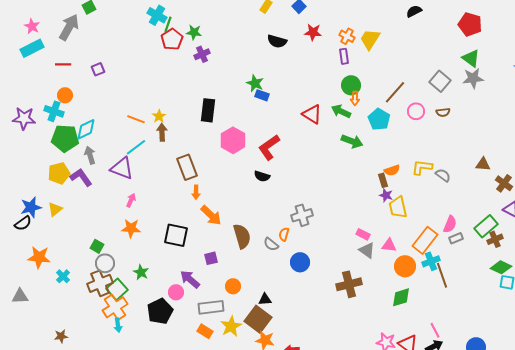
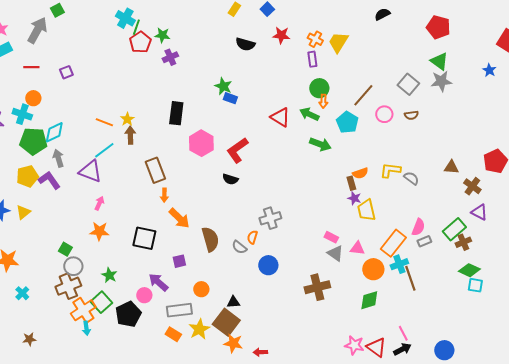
cyan cross: (63, 276) -> (22, 293), moved
green square: (117, 289) -> (101, 302), moved

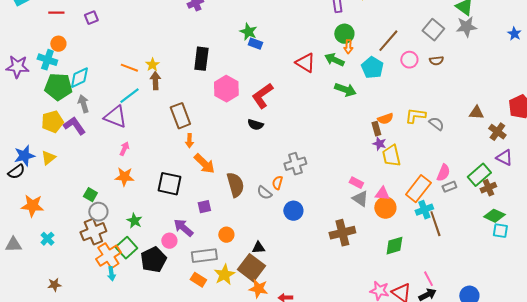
blue star: (489, 70) -> (514, 34), moved
orange circle: (373, 269) -> (385, 208), moved

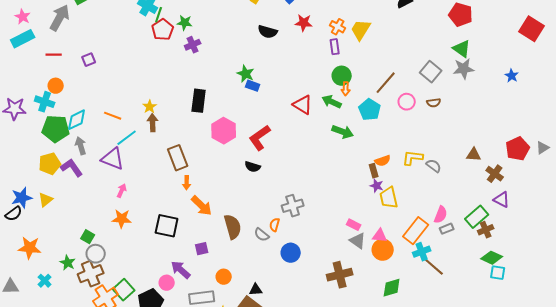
orange line: (129, 68) -> (113, 116), moved
green star: (134, 221) -> (68, 263), moved
brown line: (435, 224) -> (433, 266), turned -30

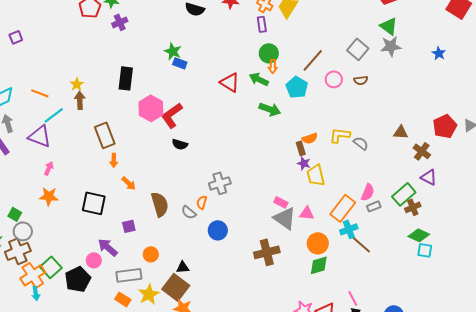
red L-shape: (260, 138) -> (172, 115), moved
orange arrow: (202, 206) -> (129, 183), size x0.7
gray triangle: (358, 241) -> (285, 218), size x1.4
orange circle: (383, 250) -> (318, 243), moved

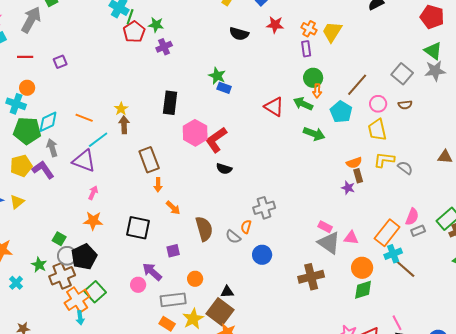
brown rectangle: (301, 148) -> (358, 176), moved
yellow trapezoid: (316, 175) -> (377, 130), moved
black pentagon: (78, 279) -> (84, 257), moved

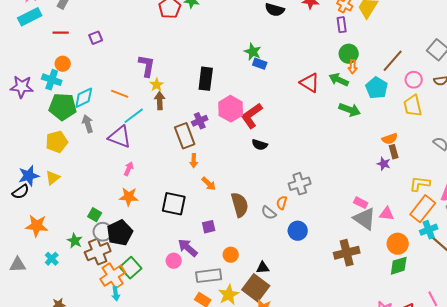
purple cross: (164, 47) -> (200, 121), moved
yellow L-shape: (384, 160) -> (420, 184), moved
purple L-shape: (43, 170) -> (147, 66), moved, turned 45

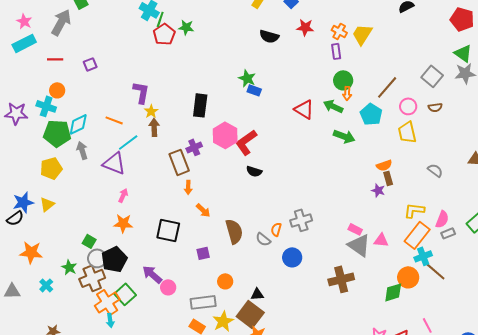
gray cross: (300, 184) -> (301, 220), moved
orange circle: (398, 244) -> (408, 277), moved
purple arrow: (188, 248) -> (152, 274), moved

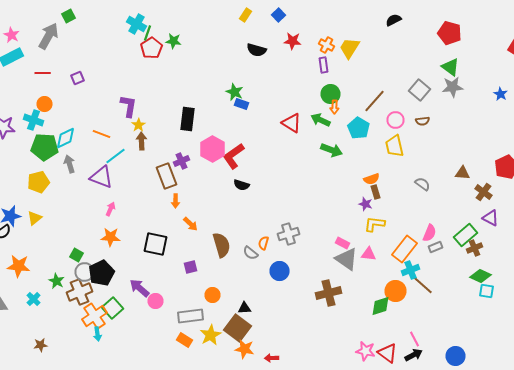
yellow L-shape: (414, 210) -> (374, 224), moved

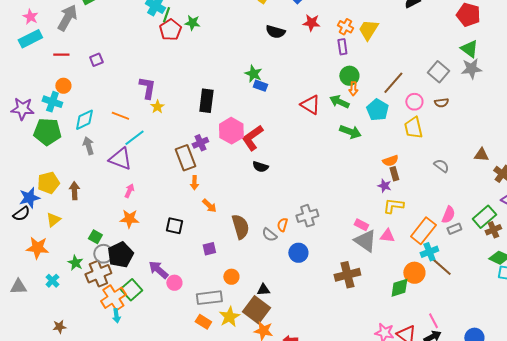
brown arrow: (142, 141) -> (74, 191), moved
green pentagon: (44, 147) -> (47, 132), moved
yellow pentagon: (38, 182) -> (48, 183), moved
yellow triangle: (34, 218) -> (53, 220), moved
black square: (156, 244) -> (174, 226), size x0.7

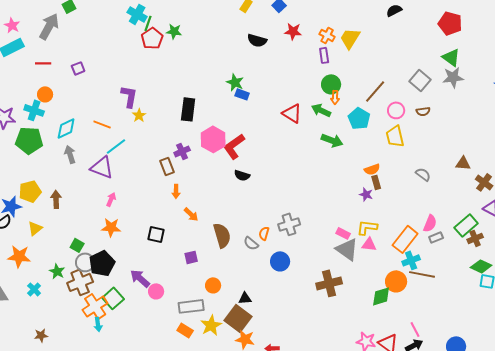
brown rectangle: (185, 158) -> (167, 166), size x0.7
yellow L-shape: (393, 206) -> (367, 227), moved
brown line: (440, 266) -> (422, 274), turned -30

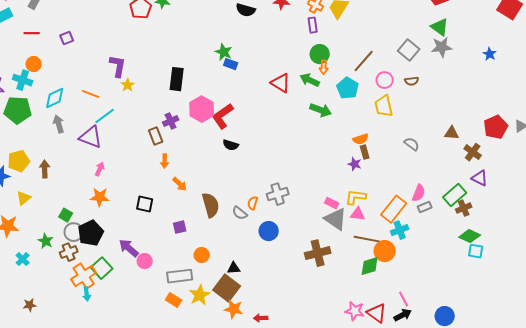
brown line: (422, 274) -> (367, 239), moved
brown cross: (80, 282) -> (69, 252), size x0.7

